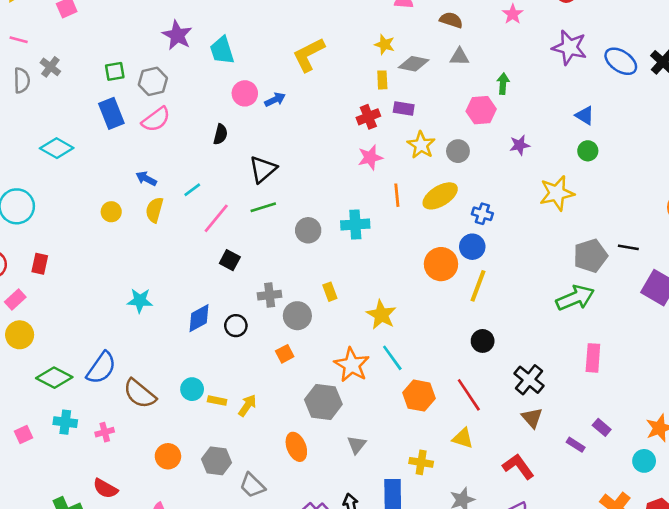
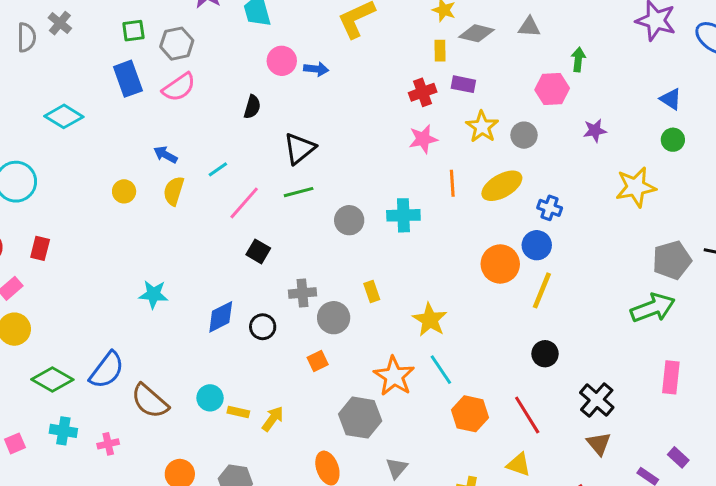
blue arrow: (275, 100) -> (316, 69), turned 30

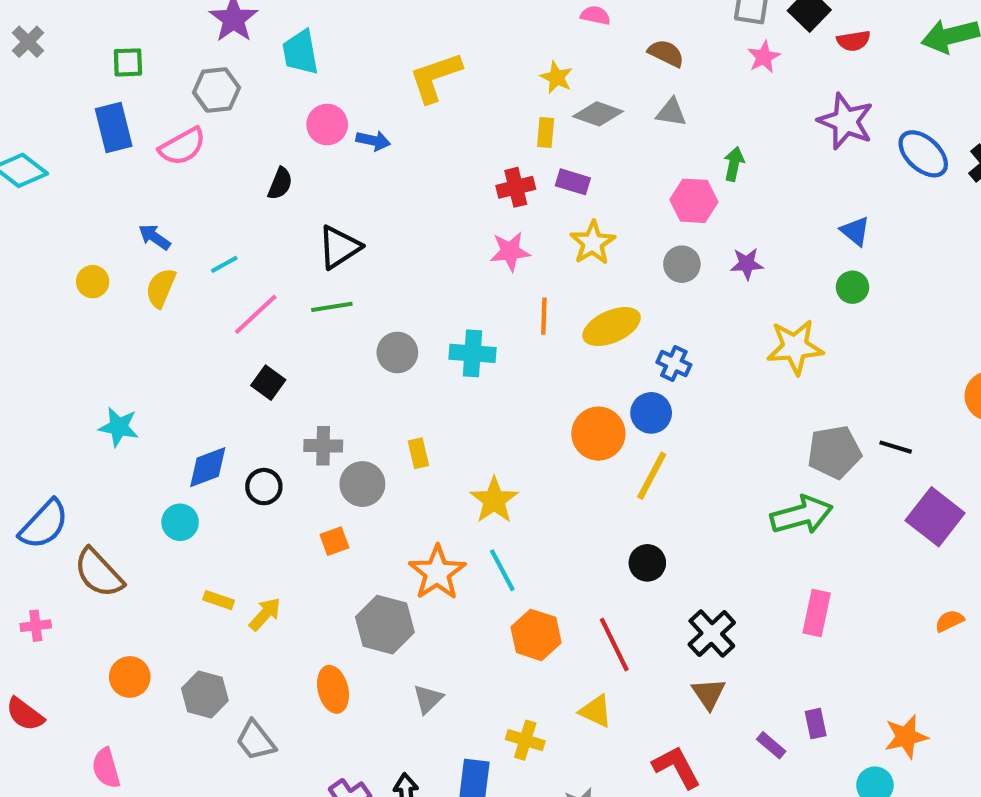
gray hexagon: (177, 44) -> (216, 90), moved
gray circle: (524, 135) -> (682, 264), moved
cyan circle: (210, 398) -> (180, 522), moved
purple rectangle: (678, 457) -> (816, 724), turned 30

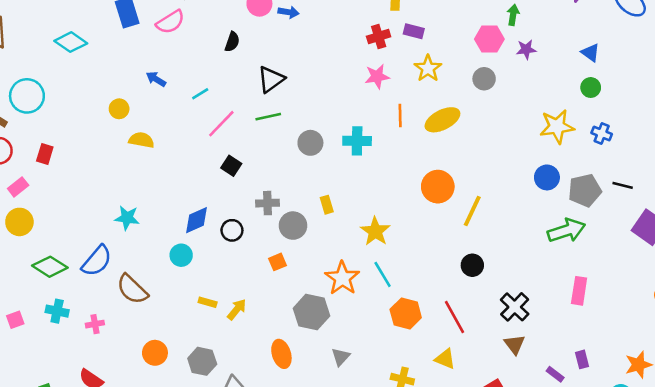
purple star: (747, 264) -> (526, 49), moved
yellow semicircle: (161, 288) -> (141, 140), moved, turned 80
blue cross: (674, 363) -> (602, 133), moved
blue circle: (651, 413) -> (547, 177), moved
cyan star: (119, 427) -> (127, 218), moved

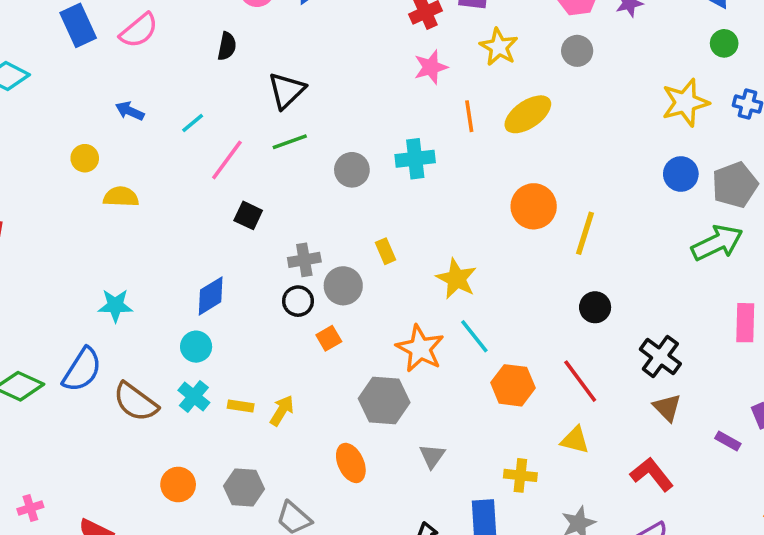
black circle: (232, 230) -> (298, 301), moved
cyan cross: (57, 311) -> (194, 396), moved, turned 35
pink cross: (95, 324) -> (30, 508), moved

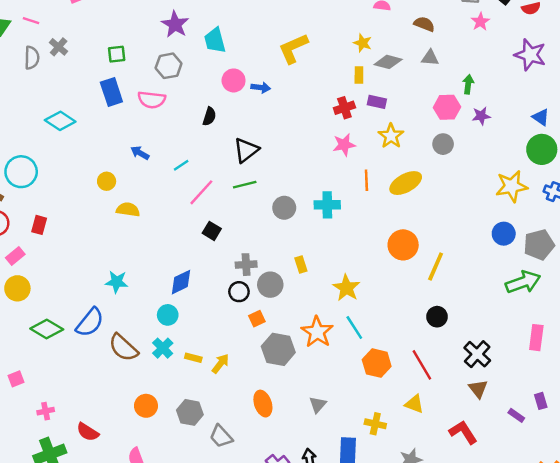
pink semicircle: (139, 30) -> (152, 100), turned 40
green circle: (724, 43) -> (542, 149), size x1.6
gray hexagon: (384, 400) -> (278, 349), moved

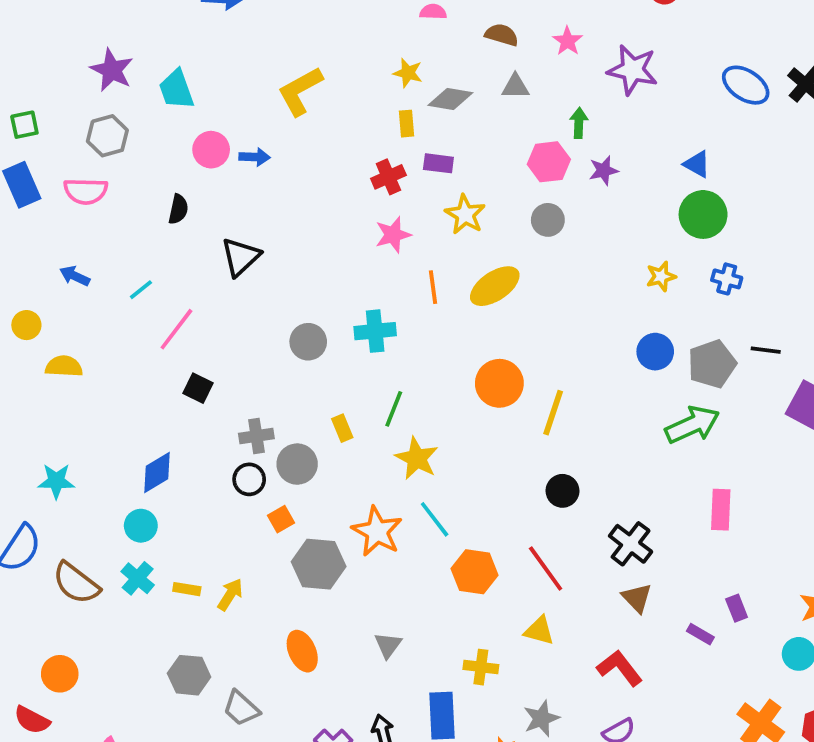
pink star: (480, 22) -> (567, 41), moved
purple star: (530, 55) -> (633, 70), moved
green line: (245, 185) -> (394, 409), moved, turned -50
yellow star: (512, 186) -> (661, 276), size x0.6
orange circle: (146, 406) -> (60, 674), moved

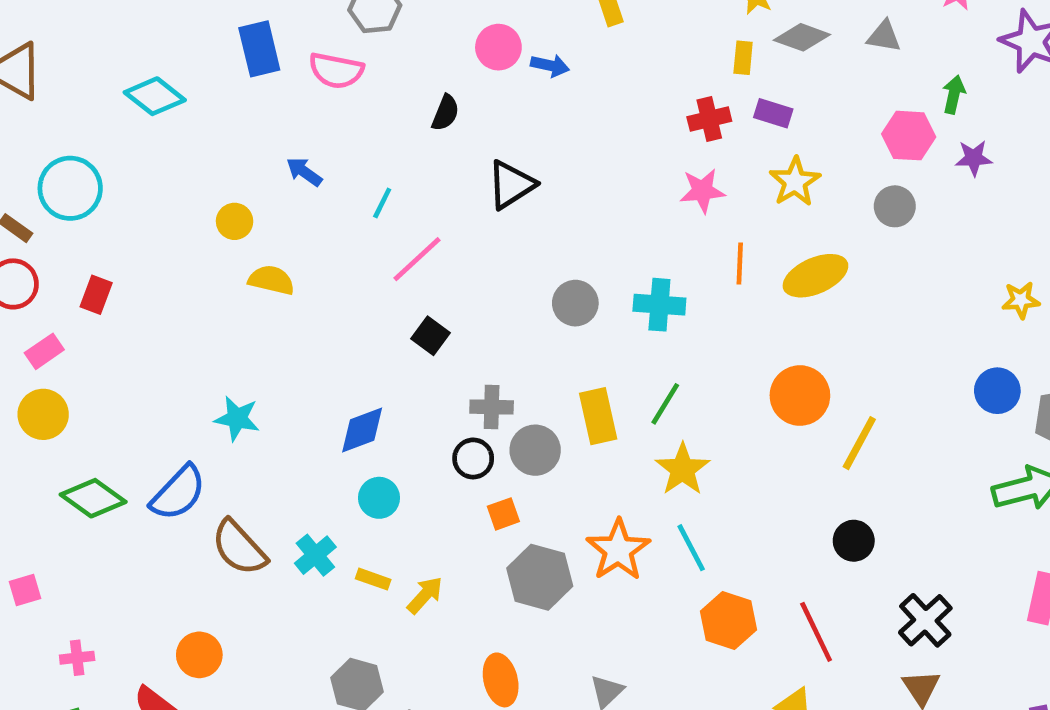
cyan line: (141, 290) -> (382, 203), turned -35
yellow rectangle: (342, 428) -> (598, 416), size x1.6
cyan circle: (141, 526) -> (379, 498), moved

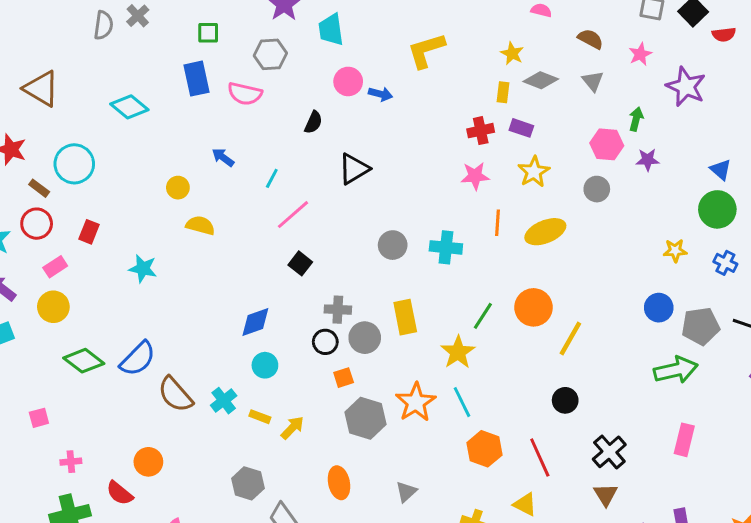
gray triangle: (884, 36) -> (593, 81), turned 40
green line: (665, 404) -> (483, 316), moved
cyan star: (237, 418) -> (143, 269), moved

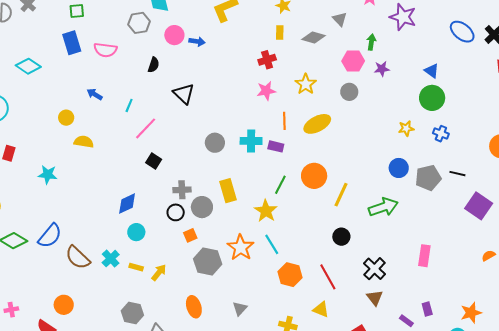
gray hexagon: (270, 54) -> (139, 23), moved
gray diamond: (541, 80) -> (314, 38), moved
purple rectangle: (521, 128) -> (276, 146), moved
black triangle: (354, 169) -> (184, 94), turned -40
green arrow: (676, 370) -> (383, 207), moved

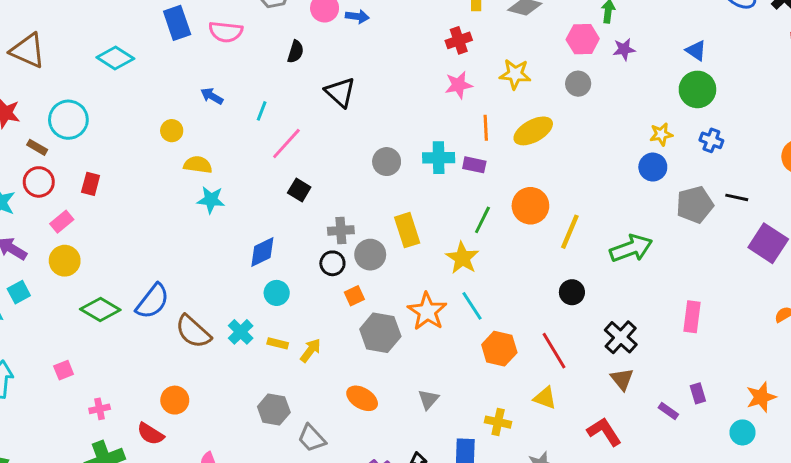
yellow star: (306, 84) -> (515, 74), turned -30
blue circle: (399, 168) -> (653, 167), moved
cyan star: (48, 175) -> (211, 200), moved
orange ellipse: (194, 307) -> (362, 398), turned -40

